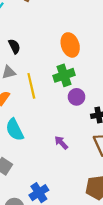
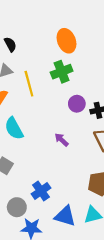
purple circle: (77, 97) -> (77, 104), moved

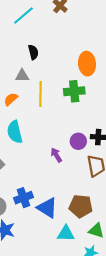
purple circle: (77, 104) -> (78, 141), moved
blue triangle: (65, 216) -> (47, 208), moved

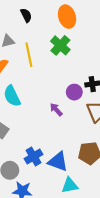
black semicircle: (33, 52) -> (26, 15), moved
green cross: (74, 91) -> (60, 45), turned -30
cyan triangle: (66, 234) -> (70, 185), moved

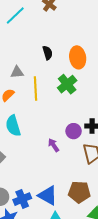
black semicircle: (26, 15) -> (48, 53), moved
blue cross: (34, 157) -> (22, 199), moved

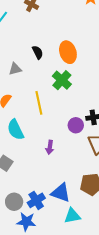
gray triangle: (17, 72) -> (15, 69), moved
yellow line: (35, 88) -> (39, 103), moved
purple arrow: (54, 145) -> (50, 147), moved, turned -128

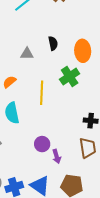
purple circle: (76, 125) -> (42, 144), moved
purple arrow: (50, 147) -> (57, 156), moved, turned -40

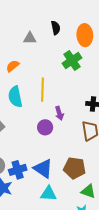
yellow line: (42, 93) -> (43, 90), moved
purple arrow: (57, 156) -> (59, 113), moved

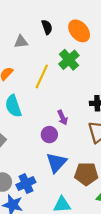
orange ellipse: (85, 35) -> (79, 31), turned -30
yellow line: (43, 90) -> (42, 76), moved, turned 30
blue triangle: (43, 168) -> (56, 163), moved, turned 45

